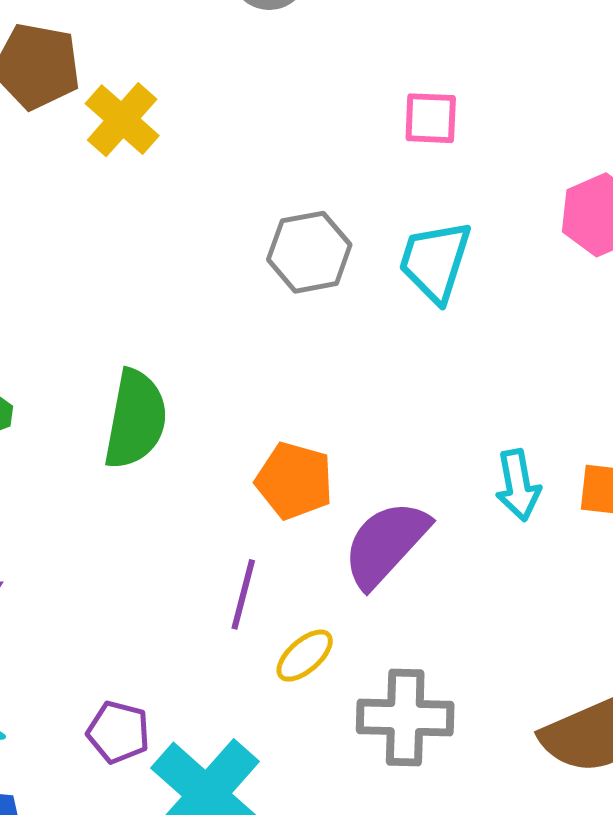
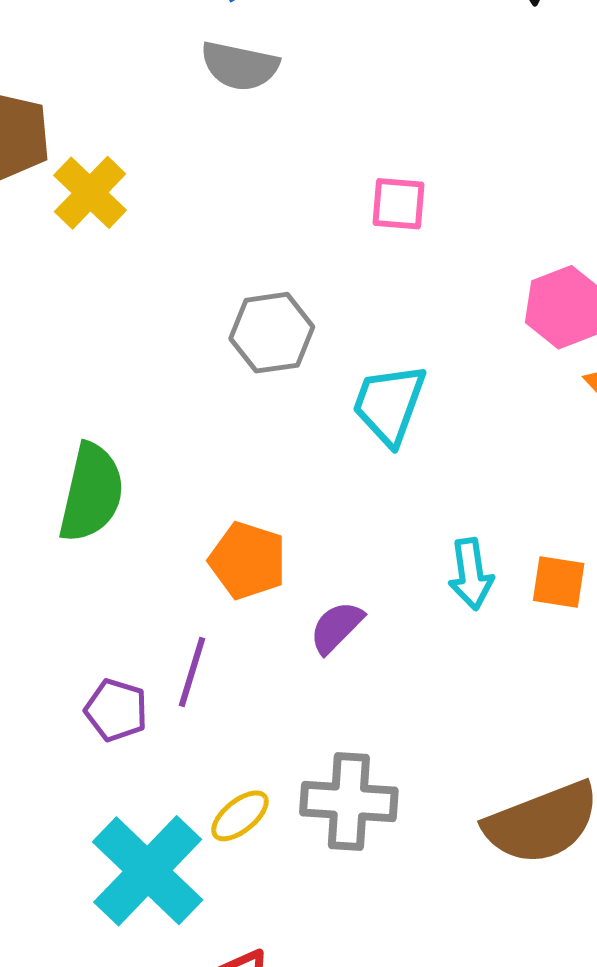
cyan trapezoid: (435, 261) -> (389, 404), moved
purple semicircle: (386, 544) -> (336, 627), size x0.6
yellow ellipse: (305, 656) -> (240, 816), moved
purple pentagon: (118, 732) -> (116, 710), moved

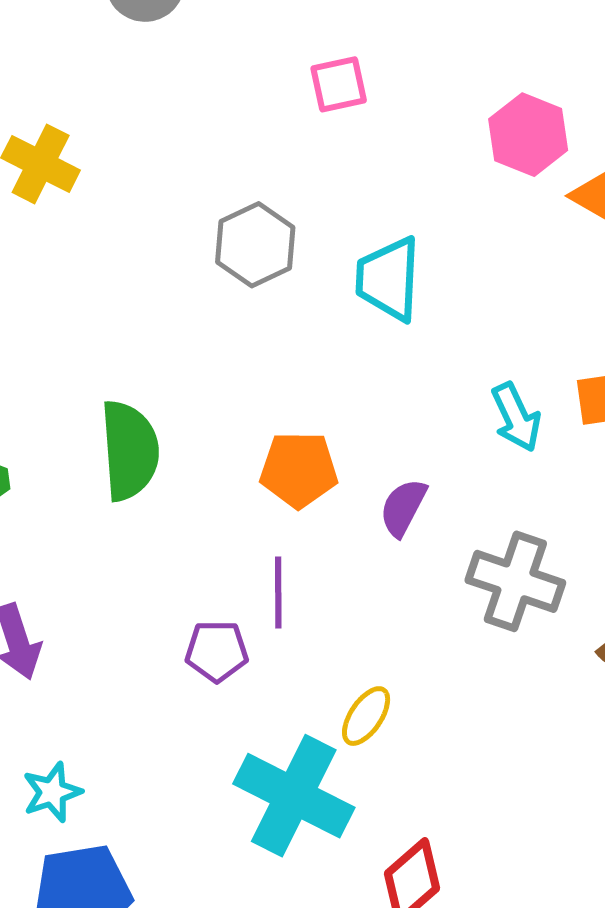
gray cross: (349, 801) -> (515, 581), moved, turned 32

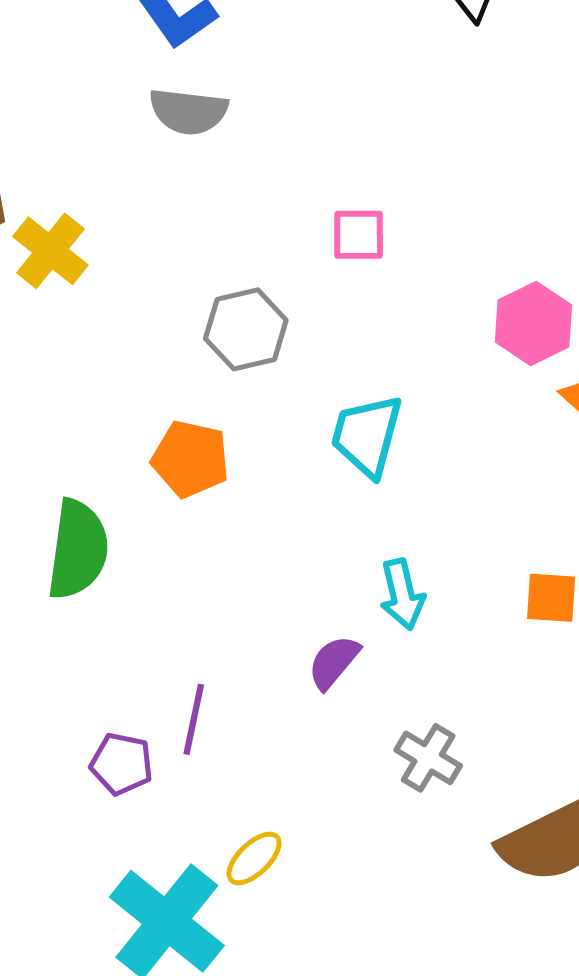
gray hexagon: (255, 245) -> (246, 329), moved
cyan arrow: (516, 417) -> (402, 594), moved
orange pentagon: (299, 470) -> (190, 459), moved
gray cross: (515, 581) -> (428, 758), size x0.7

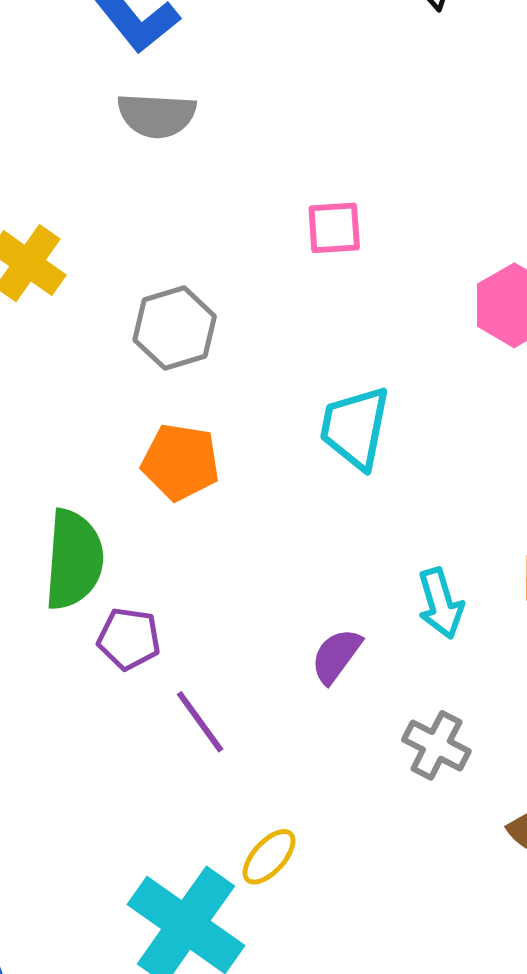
gray hexagon: (246, 329) -> (175, 328), moved
cyan arrow: (402, 594) -> (440, 603), moved
purple line: (194, 719) -> (200, 722), turned -44
purple pentagon: (121, 764) -> (129, 639), moved

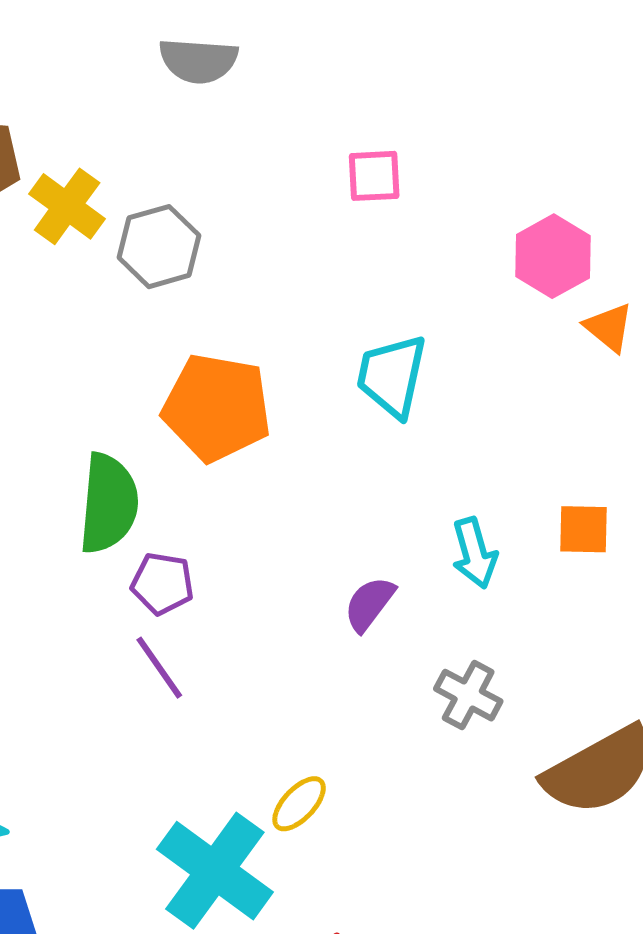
gray hexagon: (175, 328) -> (159, 247), moved
orange pentagon: (180, 462) -> (217, 408), size x1.4
purple line: (200, 722) -> (159, 668), moved

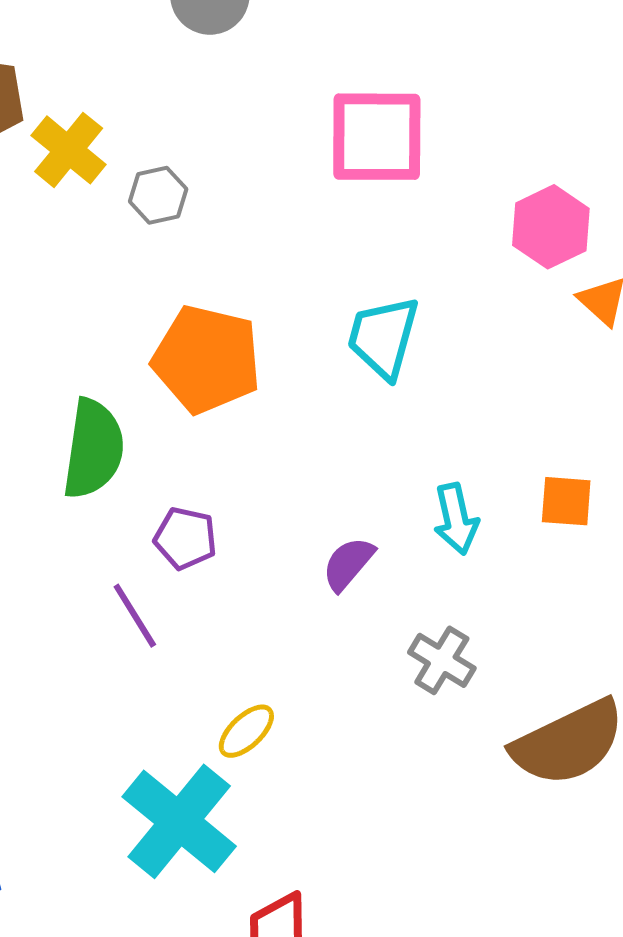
pink square: (374, 176) -> (377, 137), size x1.8
gray hexagon: (159, 247) -> (158, 195), size x0.7
purple pentagon: (162, 584) -> (185, 538), moved
yellow ellipse: (299, 804) -> (246, 731), moved

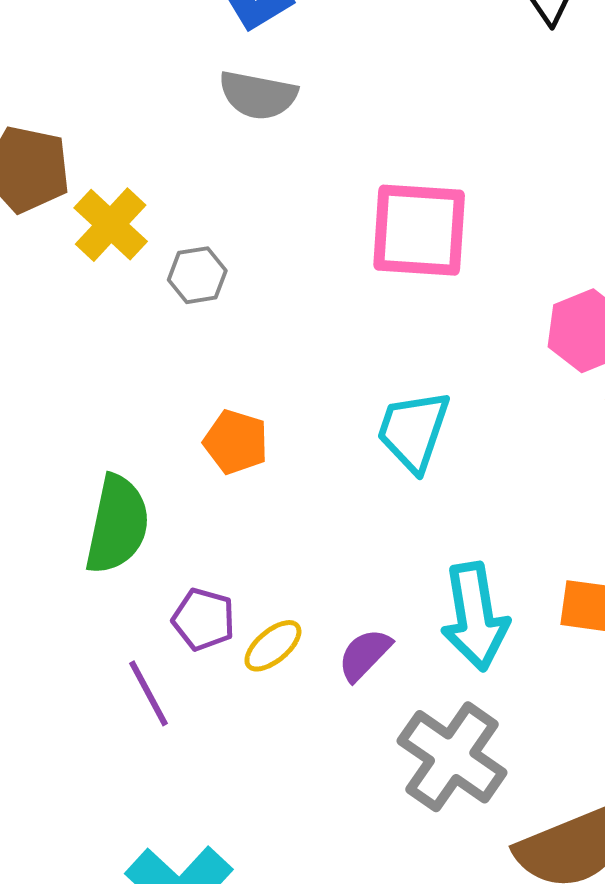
orange pentagon: (207, 359) -> (236, 442), size x0.6
cyan arrow: (456, 519) -> (475, 616), size x1.5
gray cross: (442, 660) -> (452, 757), size x1.6
yellow ellipse: (246, 731) -> (273, 646), moved

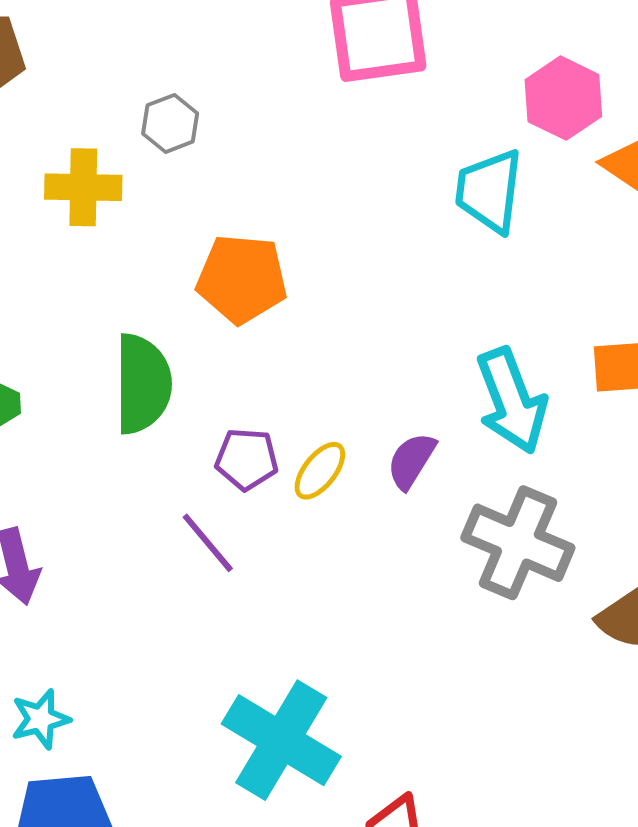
yellow cross: (111, 225) -> (83, 187), moved, turned -30
cyan trapezoid: (413, 431) -> (489, 191), moved
orange pentagon: (236, 442) -> (242, 279), size x1.4

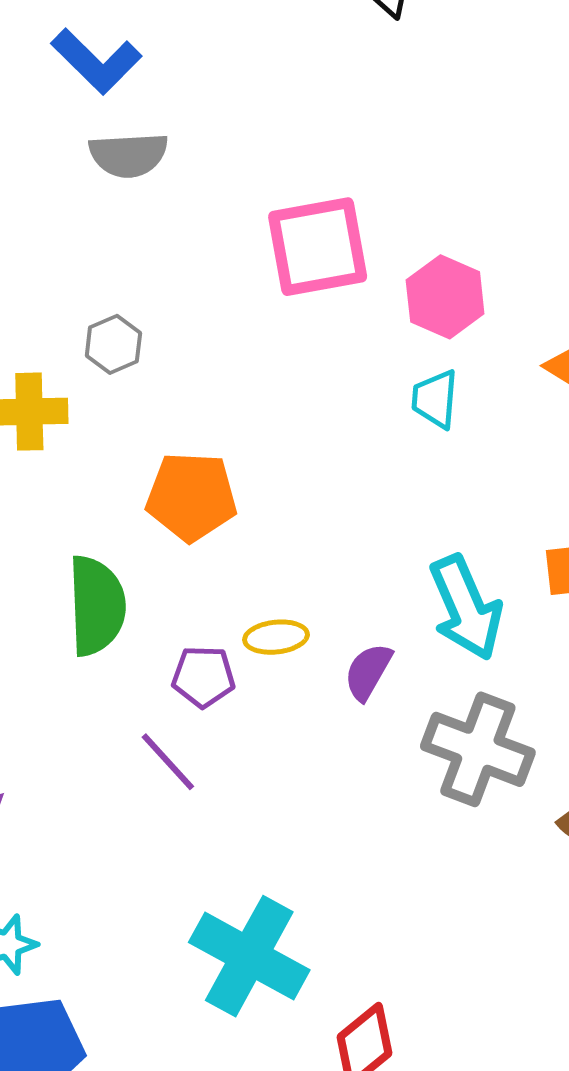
pink hexagon: (563, 98) -> (445, 297), moved
cyan trapezoid: (489, 191) -> (435, 399), size x0.7
yellow ellipse: (320, 471) -> (276, 637), moved, turned 48

